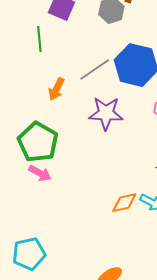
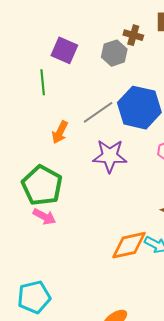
orange diamond: (124, 203) -> (129, 245), size x1.4

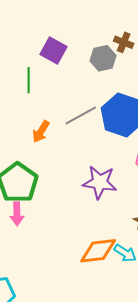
purple star: (110, 156) -> (100, 182), moved
pink arrow: (44, 217) -> (17, 214), turned 55

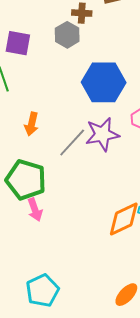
gray line: (81, 116) -> (72, 142), moved
purple star: (100, 182) -> (102, 134), moved

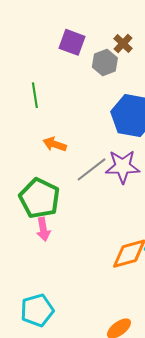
brown cross: (82, 13) -> (123, 44), turned 30
purple square: (18, 43) -> (72, 42), moved
orange arrow: (32, 124) -> (55, 144), turned 85

